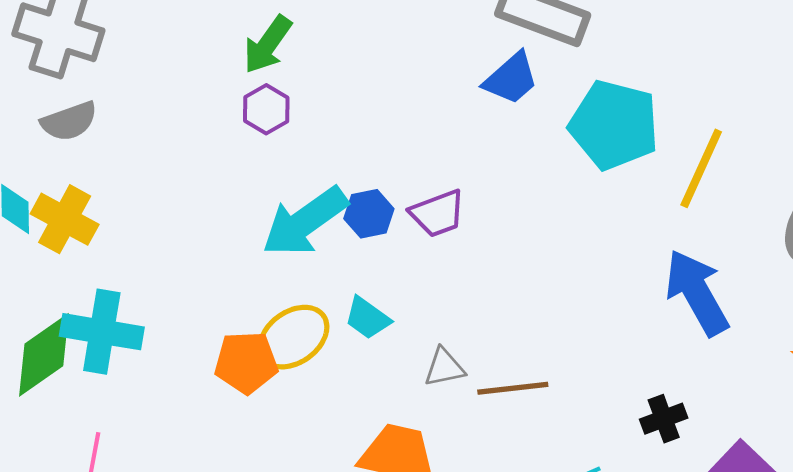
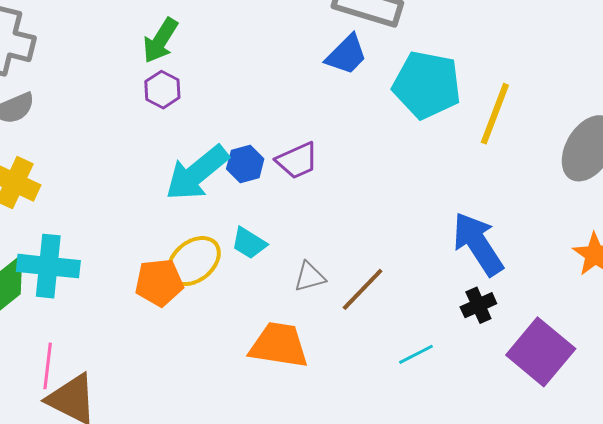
blue arrow: (697, 293) -> (478, 244), moved
brown line: (513, 388) -> (363, 289), turned -36

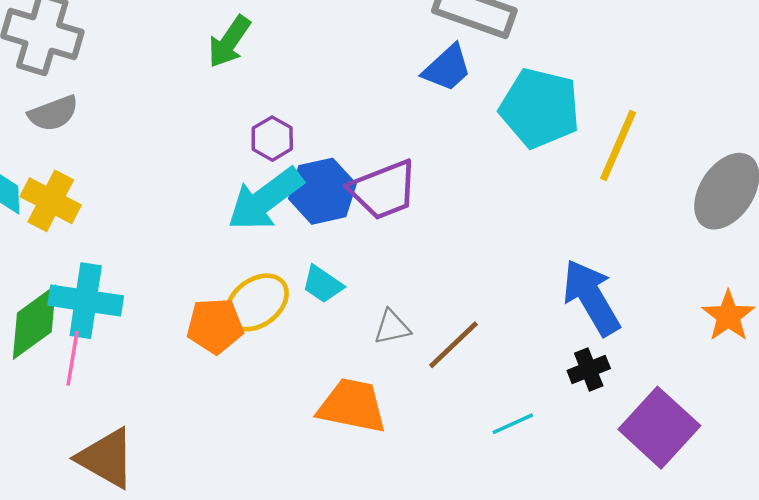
purple hexagon: (162, 90) -> (272, 139), moved
purple trapezoid: (297, 161) -> (384, 190), size x1.4
blue hexagon: (245, 164) -> (322, 191), size x1.5
pink line: (48, 366) -> (73, 358), moved

